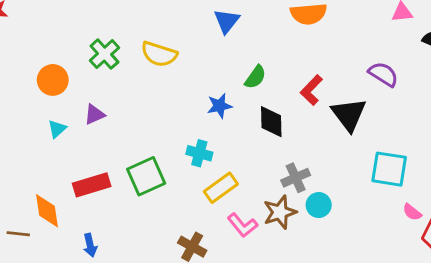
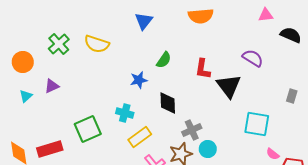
red L-shape: (311, 90) -> (203, 69), turned -35
black diamond: (271, 122) -> (168, 103), moved
red rectangle: (92, 185) -> (50, 149), moved

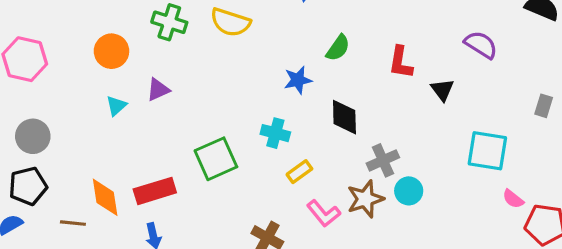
green cross: (59, 44) -> (169, 22), turned -30
black triangle: (229, 86) -> (442, 90), size x0.6
yellow rectangle: (140, 137) -> (299, 172), size x0.7

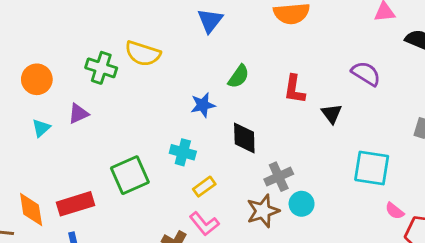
green cross: (169, 22) -> (101, 68), moved
pink L-shape: (324, 213) -> (204, 224), moved

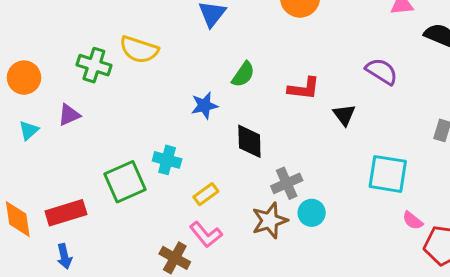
red L-shape: (294, 89) -> (304, 88), turned -92
cyan cross: (183, 152) -> (167, 160), moved

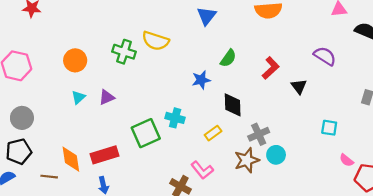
red L-shape: (304, 88) -> (271, 68), turned -50
purple triangle: (69, 115) -> (107, 97), moved
cyan square: (388, 174) -> (329, 128), size x0.6
yellow rectangle: (206, 194) -> (213, 133), moved

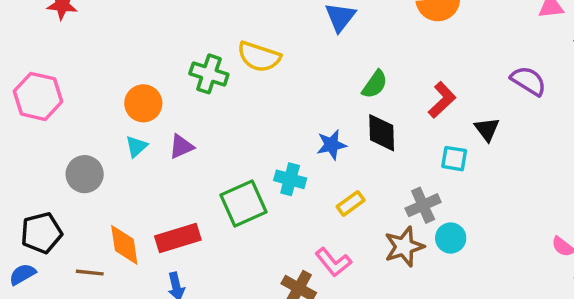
orange circle: (75, 60) -> (143, 103), moved
blue star: (201, 80) -> (332, 145), moved
black diamond: (233, 105) -> (382, 133), moved
gray circle: (22, 118) -> (85, 174), moved
cyan square: (329, 128) -> (454, 159), moved

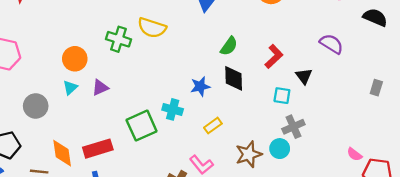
gray cross: (423, 205) -> (293, 127), moved

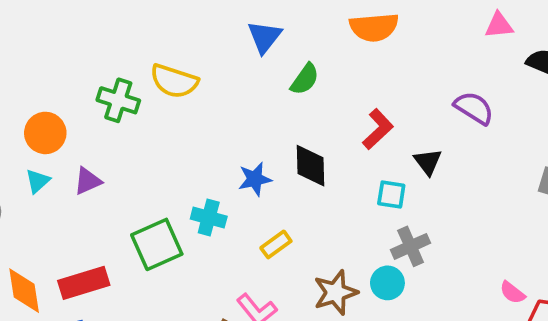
green semicircle: (229, 46) -> (305, 79), moved

